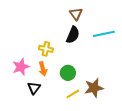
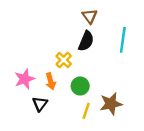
cyan line: (104, 34) -> (123, 40), turned -70
yellow cross: (46, 49) -> (64, 60), moved, turned 32
yellow line: (73, 94) -> (86, 111), turned -40

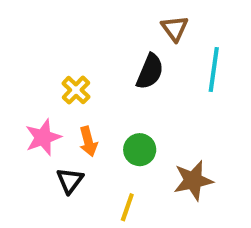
brown triangle: (90, 16) -> (175, 28), moved
yellow cross: (64, 60) -> (76, 90), moved
yellow line: (86, 111) -> (127, 207), moved

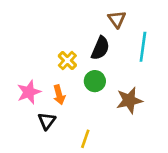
yellow cross: (76, 90) -> (67, 60), moved
green circle: (140, 150) -> (95, 81), moved
brown star: (193, 181) -> (129, 100), moved

